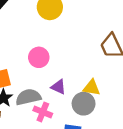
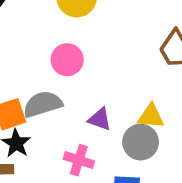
pink circle: (39, 57) -> (67, 60), moved
gray semicircle: (28, 97) -> (43, 104), moved

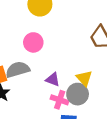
yellow triangle: (151, 116) -> (84, 78), turned 42
pink cross: (79, 160) -> (60, 100), moved

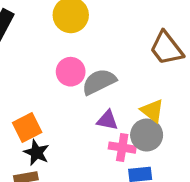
gray semicircle: (18, 70) -> (99, 82), moved

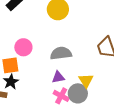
pink circle: (71, 72) -> (23, 47), moved
purple triangle: (107, 120) -> (58, 77), turned -40

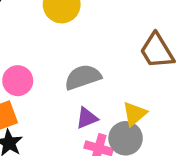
yellow triangle: (86, 81) -> (135, 114), turned 35

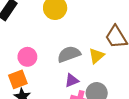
yellow triangle: (135, 114) -> (96, 56), moved

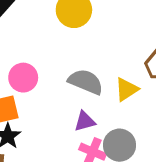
gray semicircle: (69, 54) -> (86, 82), turned 35

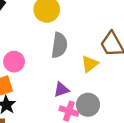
gray semicircle: (86, 82) -> (59, 45), moved, turned 80

